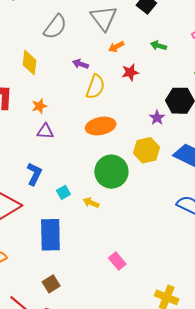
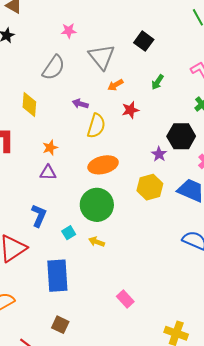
green arrow: (158, 46) -> (157, 82), turned -70
orange star: (39, 106) -> (50, 148), moved
green circle: (111, 172) -> (97, 205), moved
brown square: (51, 284) -> (60, 325), turned -30

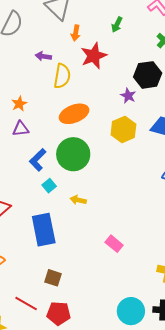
orange arrow: (115, 85) -> (76, 33), turned -42
red star: (130, 110) -> (94, 56), size x1.5
blue L-shape: (39, 216) -> (38, 160), moved, turned -150
yellow arrow: (97, 242) -> (78, 200), moved

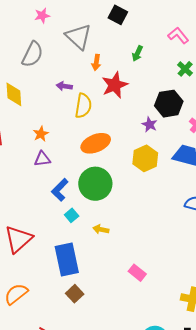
brown square: (53, 278) -> (75, 294), moved, turned 30

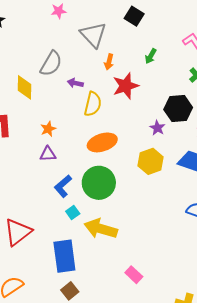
gray semicircle: (32, 54) -> (51, 64), moved
yellow arrow: (101, 229) -> (101, 229), size x2.0

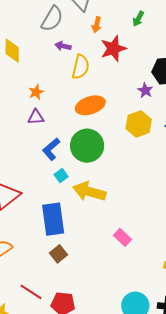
gray semicircle: (51, 64) -> (52, 19), moved

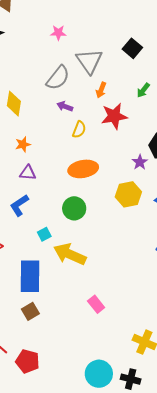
yellow semicircle: (81, 67) -> (79, 130), size x0.7
orange star: (36, 92) -> (23, 144), moved
green circle: (87, 146) -> (74, 208), size x0.7
blue L-shape: (51, 149) -> (19, 205), moved

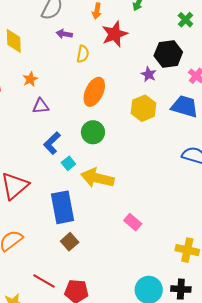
orange ellipse: (83, 169) -> (94, 92), turned -44
blue L-shape: (19, 205) -> (52, 143), moved

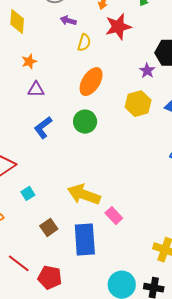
cyan square: (68, 163) -> (28, 193), moved
yellow arrow: (97, 178) -> (84, 195), moved
blue rectangle: (63, 207) -> (85, 240), moved

